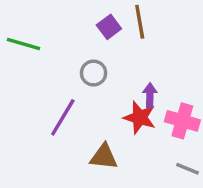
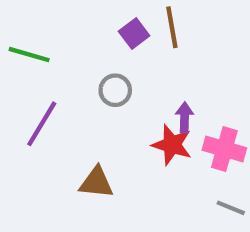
purple line: (63, 117) -> (42, 124), moved
brown triangle: (104, 157) -> (96, 183), moved

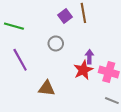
purple line: (42, 124) -> (20, 60), turned -60
red star: (172, 145) -> (83, 70), turned 30

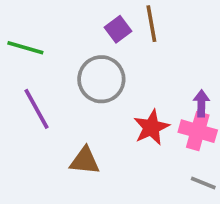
gray circle: (56, 43) -> (101, 79), size x1.6
purple arrow: (89, 57) -> (201, 103), moved

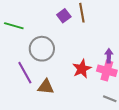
gray circle: (101, 79) -> (42, 49), moved
purple line: (37, 109) -> (25, 73), moved

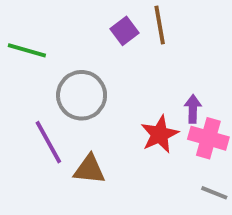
purple arrow: (109, 56) -> (193, 109), moved

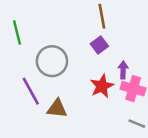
purple square: (124, 31) -> (99, 45), moved
green line: (27, 50) -> (17, 32), turned 60

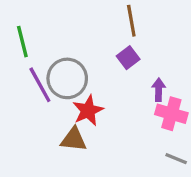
red star: (102, 86) -> (88, 110), moved
purple line: (31, 91) -> (40, 85), moved

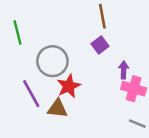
purple line: (40, 85) -> (31, 94), moved

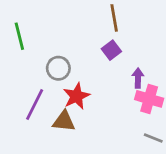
gray circle: (52, 61) -> (58, 68), size x0.7
purple line: (31, 94) -> (35, 105), turned 56

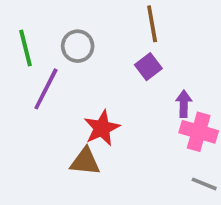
gray circle: (58, 68) -> (78, 46), moved
purple line: (35, 105) -> (46, 89), moved

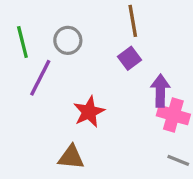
purple arrow: (184, 104) -> (160, 91), size x1.4
brown triangle: (85, 162) -> (71, 157), moved

